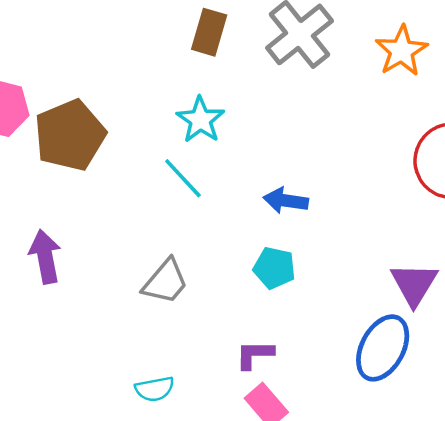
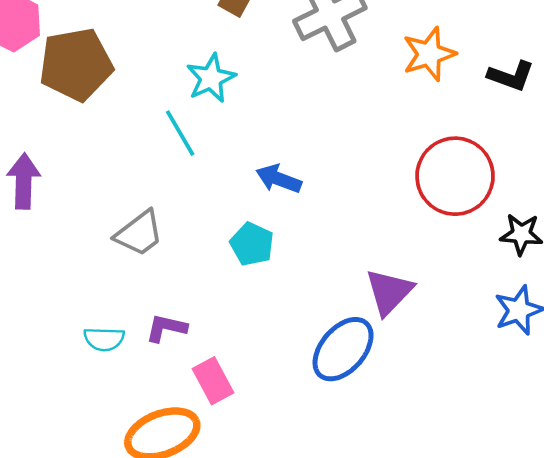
purple L-shape: (255, 355) -> (166, 328), moved

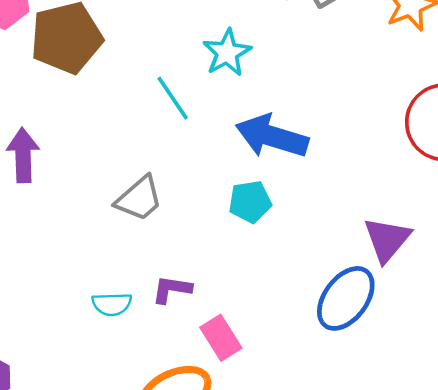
cyan star: (211, 78) -> (227, 53), moved
blue arrow: (279, 179) -> (272, 136), size x1.6
cyan pentagon: (252, 244) -> (250, 202), turned -30

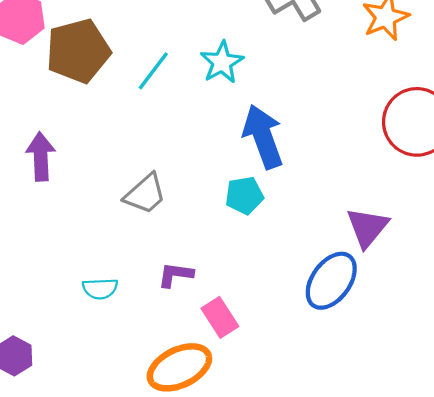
cyan line: (173, 98) -> (153, 71), moved, turned 72
blue arrow: (272, 136) -> (263, 137), turned 54
cyan semicircle: (112, 304) -> (100, 289), moved

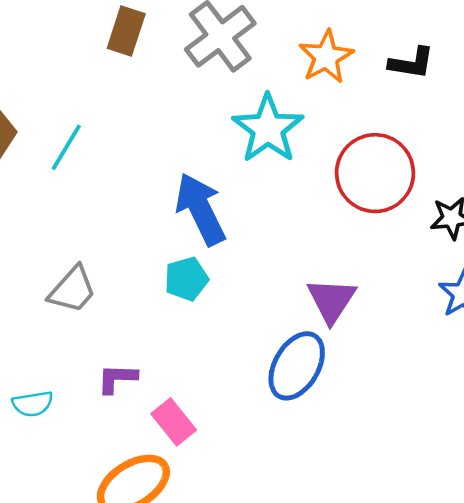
cyan star: (222, 62) -> (268, 129), moved, size x1.4

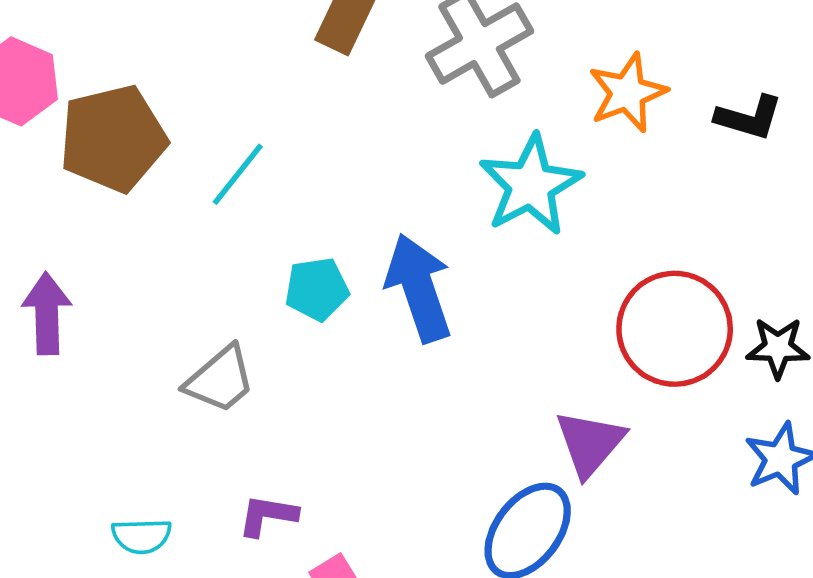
red circle: (375, 173) -> (675, 329), moved
cyan pentagon: (186, 279) -> (317, 289), moved

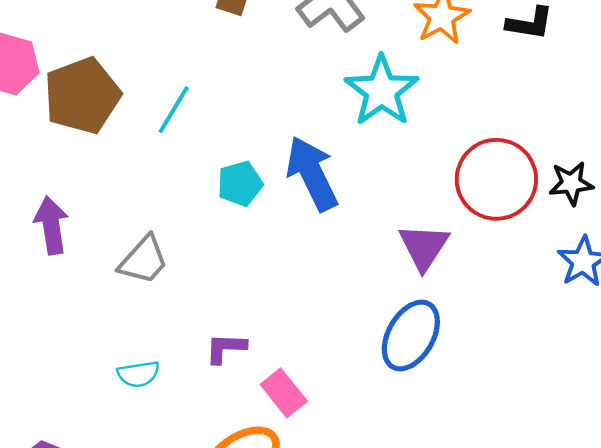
gray trapezoid: (220, 380) -> (144, 260), moved
purple triangle: (590, 443) -> (424, 247), moved

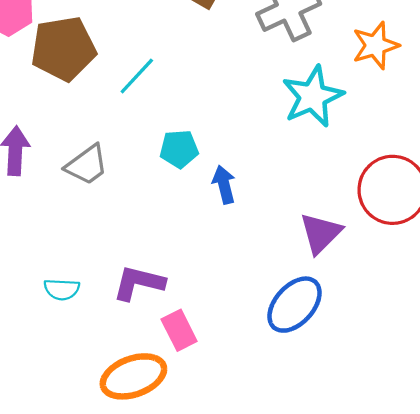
blue arrow: (312, 174) -> (224, 185), moved, size x0.6
gray trapezoid: (144, 260) -> (87, 165), moved
purple L-shape: (226, 348) -> (139, 283), size x1.4

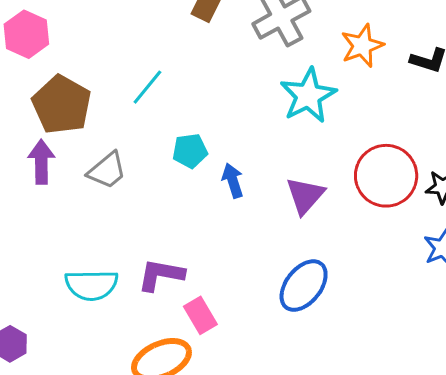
brown pentagon: (63, 49) -> (62, 105), moved, turned -30
purple triangle: (321, 233) -> (305, 196), moved
cyan semicircle: (62, 289) -> (91, 285), size x1.6

